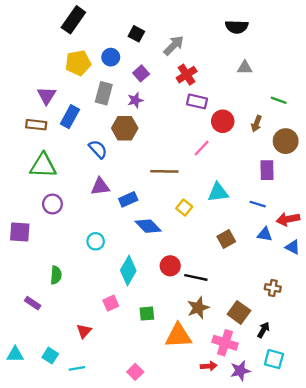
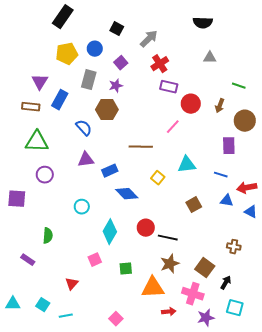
red arrow: (209, 366) -> (169, 312), moved

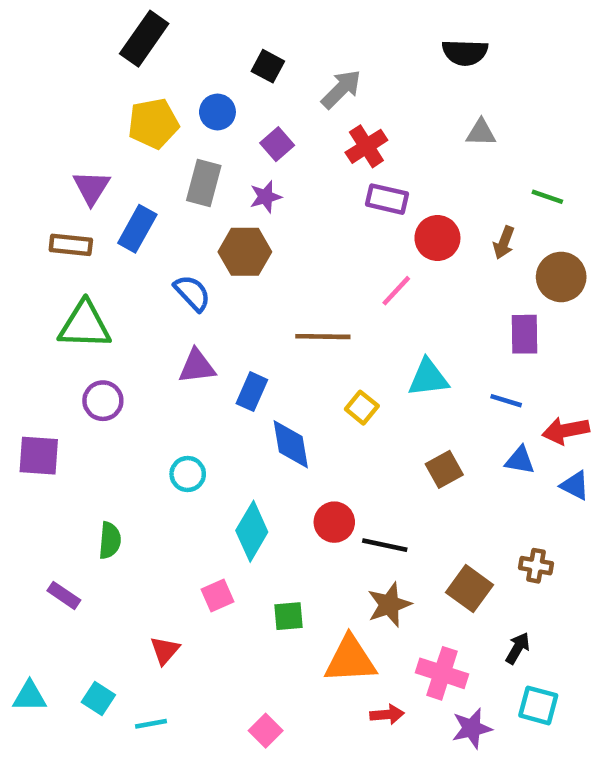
blue rectangle: (110, 171) -> (252, 392), turned -42
blue diamond: (127, 194) -> (291, 444), turned 35
brown square: (205, 268) -> (469, 589), moved

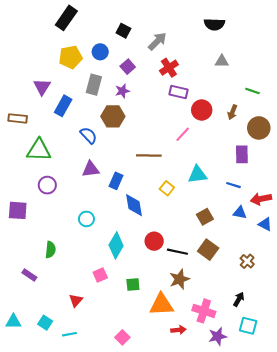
brown rectangle: (71, 245) -> (18, 118), moved
brown cross: (536, 566) -> (247, 261), turned 32
brown square: (469, 589) -> (208, 250), moved

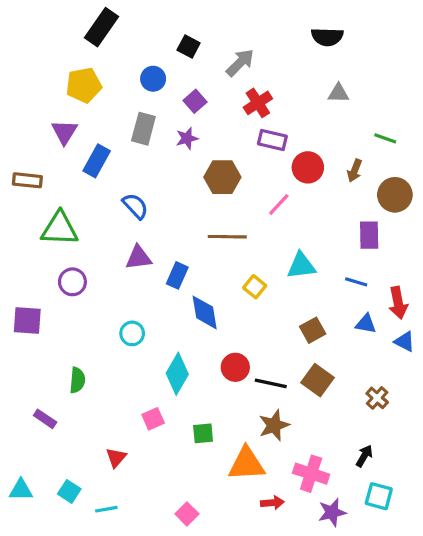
yellow pentagon: (71, 57) -> (84, 85), moved
brown hexagon: (113, 116) -> (222, 177), moved
red arrow: (261, 199) -> (398, 303), turned -90

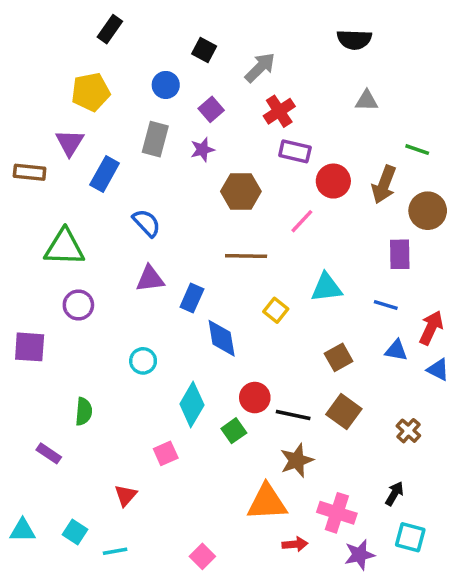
black rectangle: (101, 27) -> (110, 29), size x0.7
brown arrow: (355, 171) -> (384, 185), size x1.5
brown rectangle: (27, 180) -> (30, 172), moved
red arrow: (398, 303) -> (431, 328), turned -144
green square: (203, 433) -> (234, 431), moved, turned -30

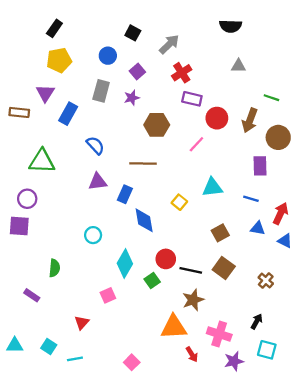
black rectangle: (110, 29) -> (54, 28), moved
brown line: (246, 256) -> (143, 164), moved
purple circle: (78, 305) -> (27, 199), moved
red arrow: (295, 544) -> (192, 354), turned 63

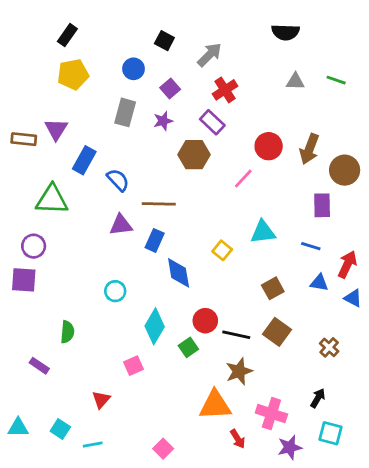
purple triangle: (45, 93) -> (56, 129), moved
green line: (271, 98) -> (336, 80), moved
purple rectangle: (192, 99) -> (212, 122), moved, turned 30
blue rectangle: (68, 114) -> (84, 160), moved
brown line: (143, 164) -> (159, 204), moved

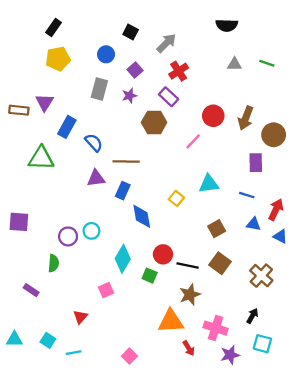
purple circle: (34, 246) -> (68, 236), moved
green square: (188, 347) -> (150, 276), turned -32
brown cross: (329, 347) -> (261, 276), size x1.5

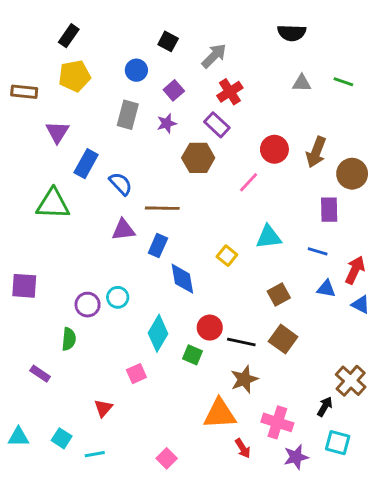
brown rectangle: (19, 110) -> (24, 92), moved
brown cross: (261, 276) -> (351, 381), moved

